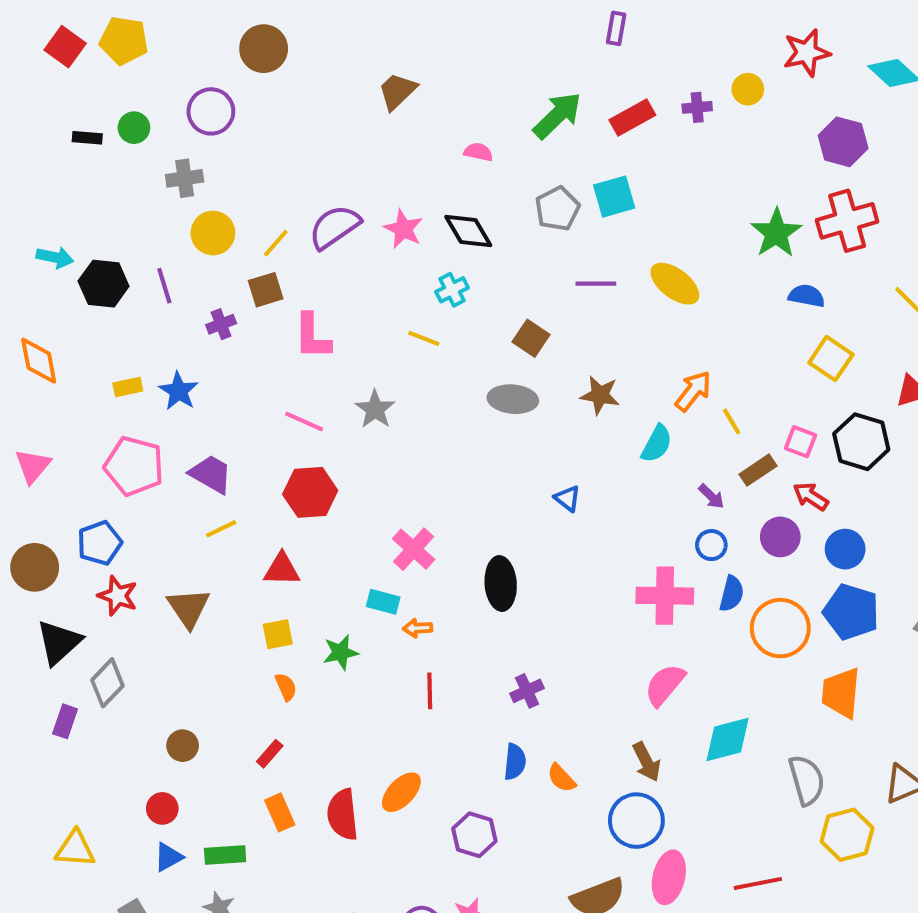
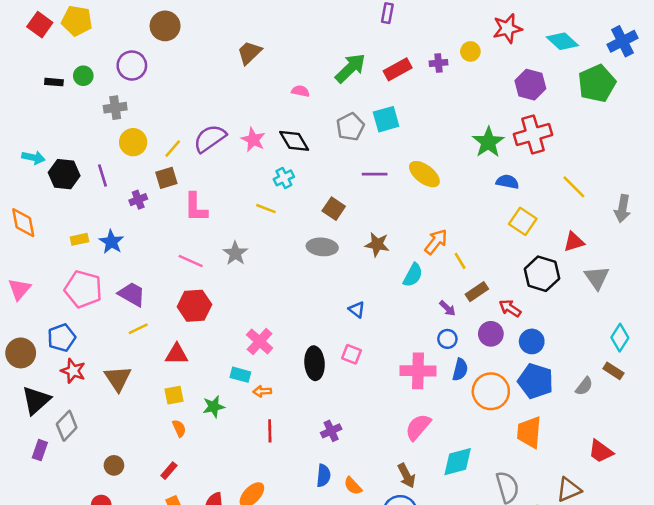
pink square: (801, 442) -> (352, 354), moved

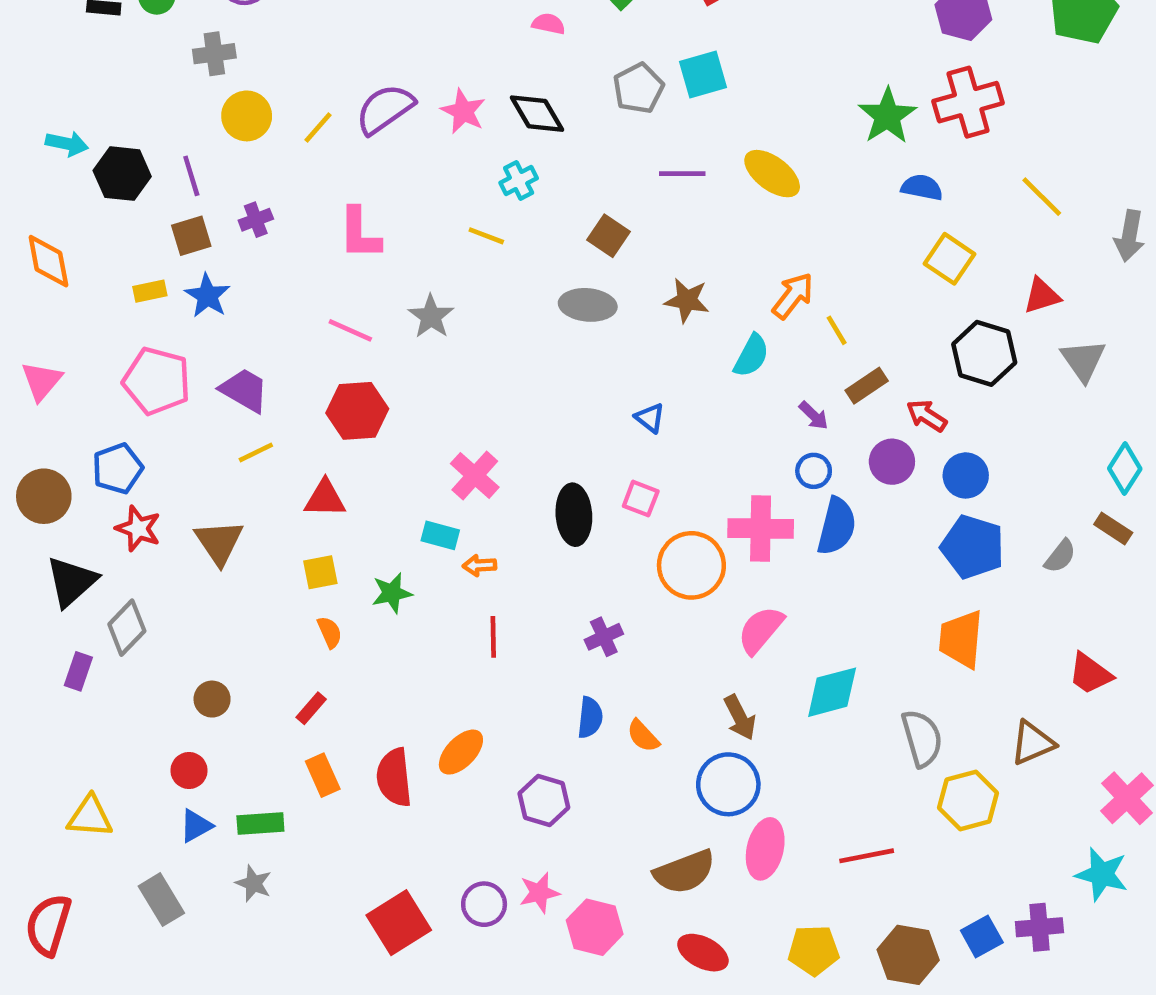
brown square: (166, 178) -> (191, 236), moved
blue semicircle: (460, 370) -> (837, 526), size x1.4
orange circle: (491, 391) -> (691, 565), moved

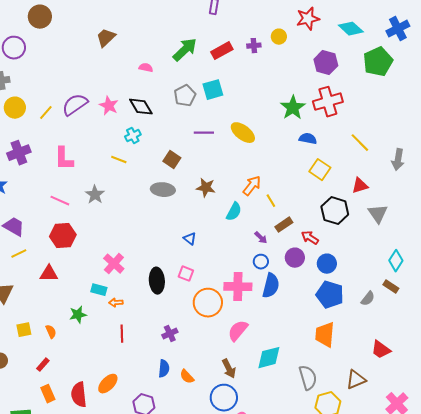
purple cross: (256, 220) -> (19, 153), size x1.6
yellow square: (320, 572) -> (24, 330), moved

